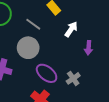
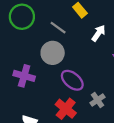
gray cross: (73, 78) -> (97, 100), moved

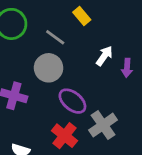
white arrow: (99, 33) -> (104, 56), moved
gray cross: (97, 100) -> (103, 125), size x1.5

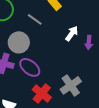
gray circle: (49, 68) -> (19, 42), moved
purple ellipse: (72, 101) -> (30, 67), moved

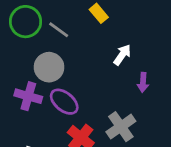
gray line: (35, 19) -> (59, 30), moved
purple arrow: (89, 42) -> (143, 82), moved

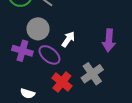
white arrow: (122, 55) -> (68, 39), moved
purple arrow: (143, 82) -> (109, 40), size x1.5

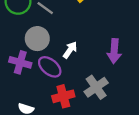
red cross: (62, 82) -> (63, 96), turned 36

